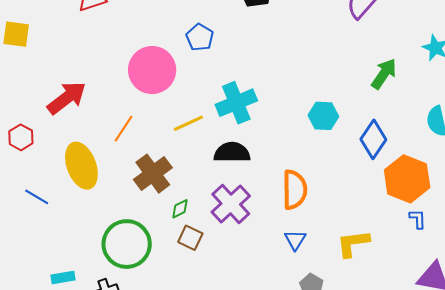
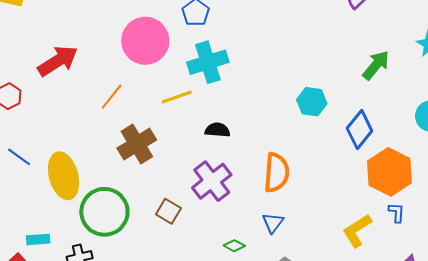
cyan cross: (236, 103) -> (208, 62), moved
black semicircle: (232, 152) -> (217, 130), size x0.7
yellow ellipse: (81, 166) -> (64, 176), moved
green diamond: (180, 209) -> (234, 246), moved, turned 50
yellow L-shape: (353, 243) -> (357, 231), moved, turned -30

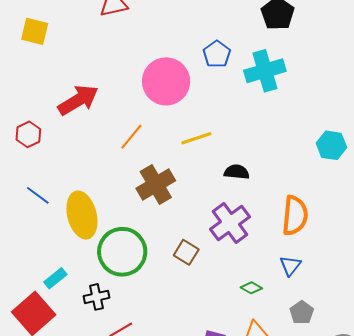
cyan cross: (208, 62) -> (265, 71), moved
cyan rectangle: (38, 239) -> (55, 278), turned -35

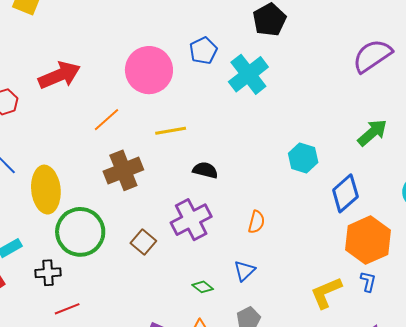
cyan cross: (265, 71) -> (248, 74), turned -30
orange semicircle: (295, 216) -> (256, 222), size x0.6

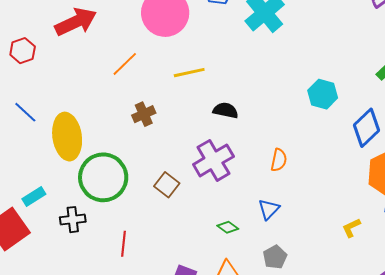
brown cross: (123, 170) -> (144, 114), size x0.6
yellow L-shape: (326, 293) -> (351, 228), size x0.6
red line: (67, 309) -> (124, 244), moved, turned -60

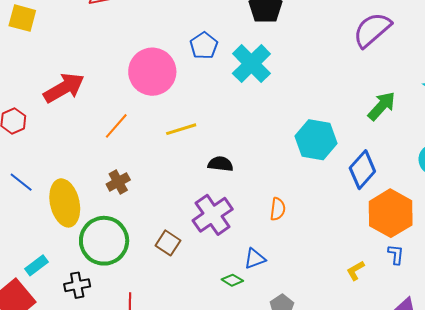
cyan hexagon: (323, 94) -> (316, 140), size x1.4
brown cross: (144, 114) -> (118, 182), moved
blue triangle: (269, 209) -> (255, 259), moved, turned 30

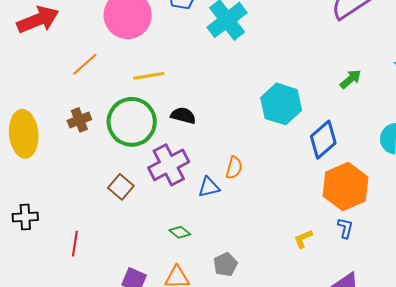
green arrow: (382, 106) -> (351, 79), size x0.7
green circle: (104, 241) -> (132, 122), moved
blue triangle: (255, 259) -> (209, 187), moved

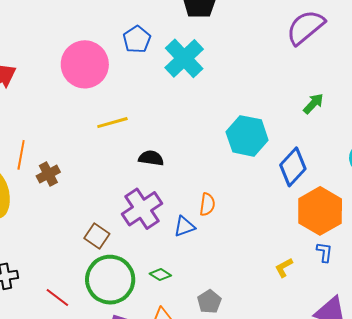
orange line: (85, 64) -> (21, 155), moved, turned -32
green circle: (132, 122) -> (110, 280), moved
red line: (75, 244) -> (57, 297), turned -55

